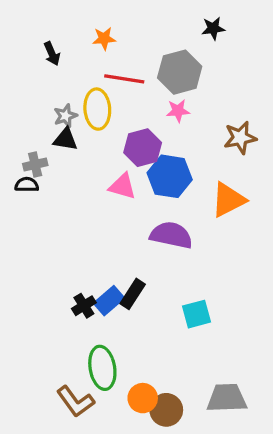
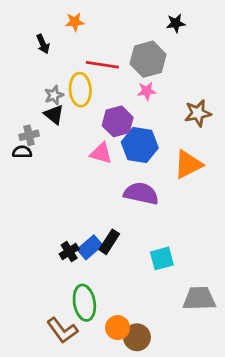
orange star: (104, 38) -> (75, 22), moved
black triangle: (65, 139) -> (54, 115), turned 30
gray trapezoid: (227, 398) -> (199, 299), moved

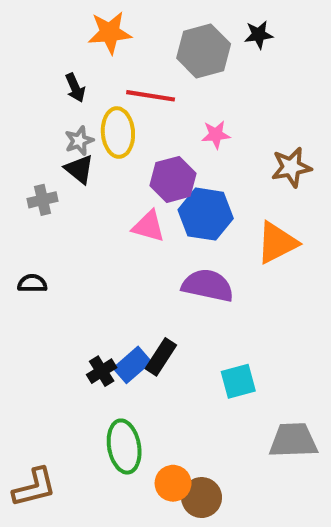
orange star: (75, 22) -> (110, 33), size x1.5
black arrow: (43, 44) -> (75, 88), moved
gray hexagon: (148, 59) -> (204, 51), moved
black semicircle: (22, 152) -> (32, 283), moved
brown L-shape: (62, 330) -> (34, 487), moved, turned -68

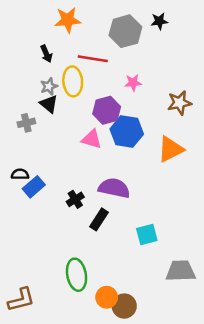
purple semicircle: (208, 285) -> (114, 188), moved
blue rectangle: (132, 365) -> (34, 187), moved
black cross: (102, 371) -> (75, 199), moved

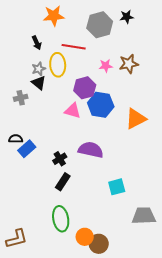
brown star: (179, 103) -> (129, 64), moved
black rectangle: (99, 219) -> (63, 182), moved

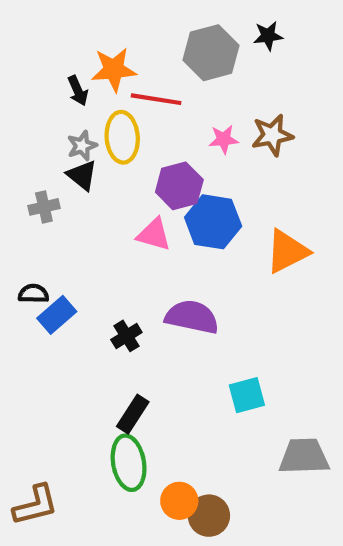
orange star: (54, 16) -> (114, 70), moved
black rectangle: (63, 182) -> (133, 414), moved

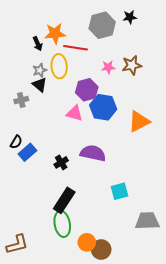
black semicircle: (33, 294) -> (16, 142), turned 120
black rectangle: (133, 414) -> (64, 200), size x1.4

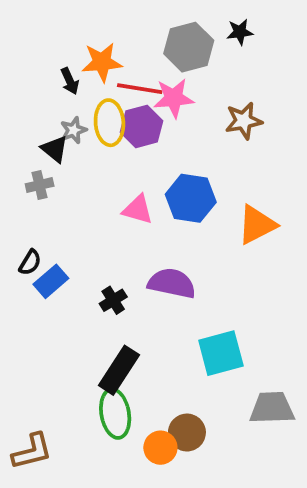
pink star: (108, 67) -> (174, 98), moved, size x1.5
black triangle: (40, 85) -> (55, 149), moved
purple hexagon: (87, 90) -> (142, 126), moved
cyan square: (120, 191) -> (221, 353), size x1.4
brown circle: (101, 250) -> (187, 433), moved

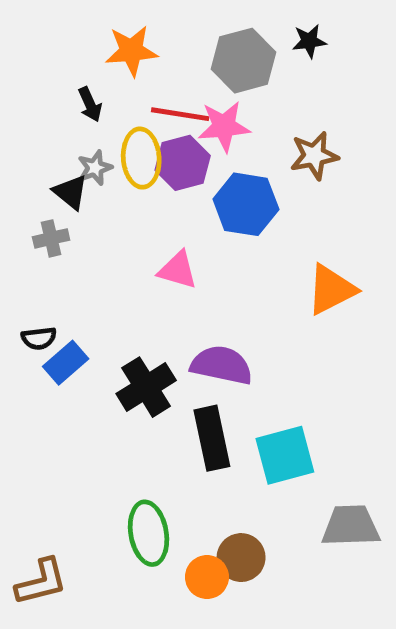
orange star: (102, 62) -> (131, 51), moved
blue hexagon: (191, 198) -> (246, 204), moved
black semicircle: (30, 262) -> (39, 338), turned 52
black cross: (113, 300) -> (146, 387), size x1.6
black rectangle: (119, 370) -> (212, 438), moved, turned -45

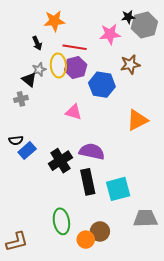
gray hexagon: (244, 61) -> (144, 25), moved
pink star: (224, 126) -> (110, 34), moved

